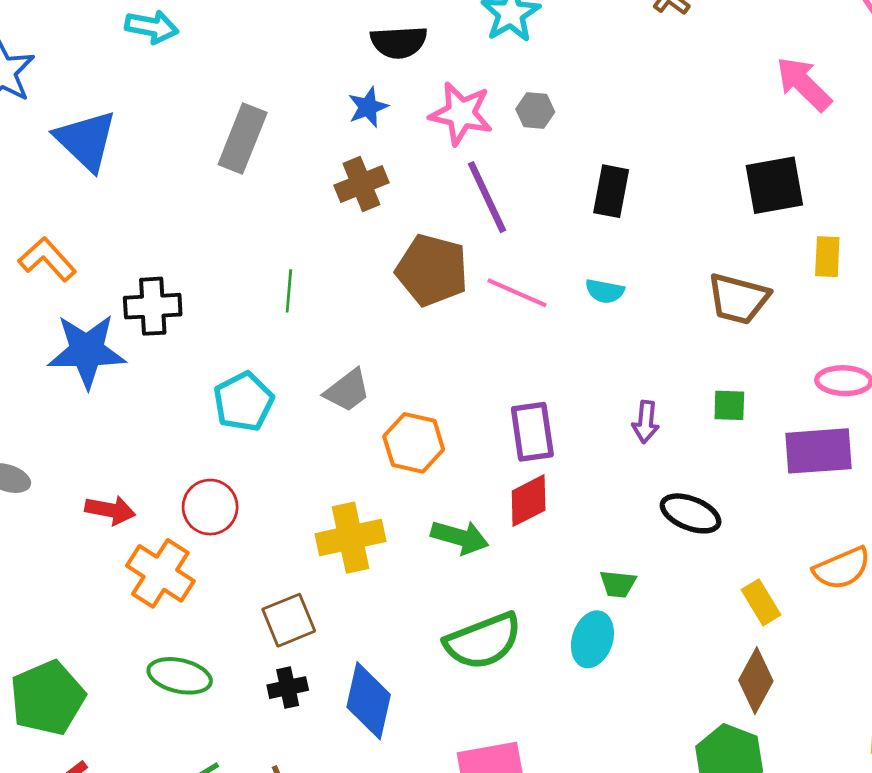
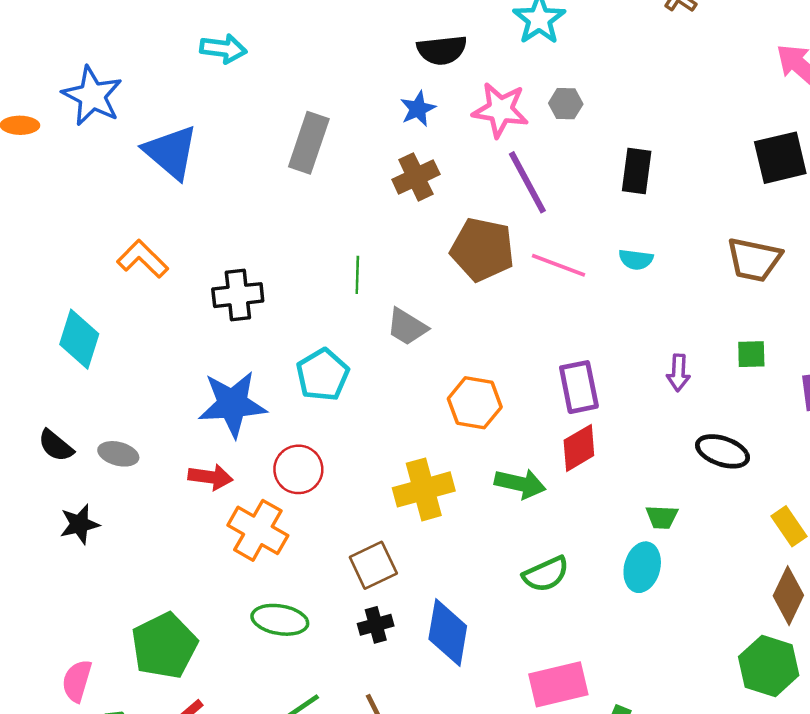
blue star: (87, 351) -> (232, 404), moved
gray trapezoid: (347, 391) -> (407, 327), moved, turned 72
green semicircle: (483, 641) -> (546, 574), size x0.7

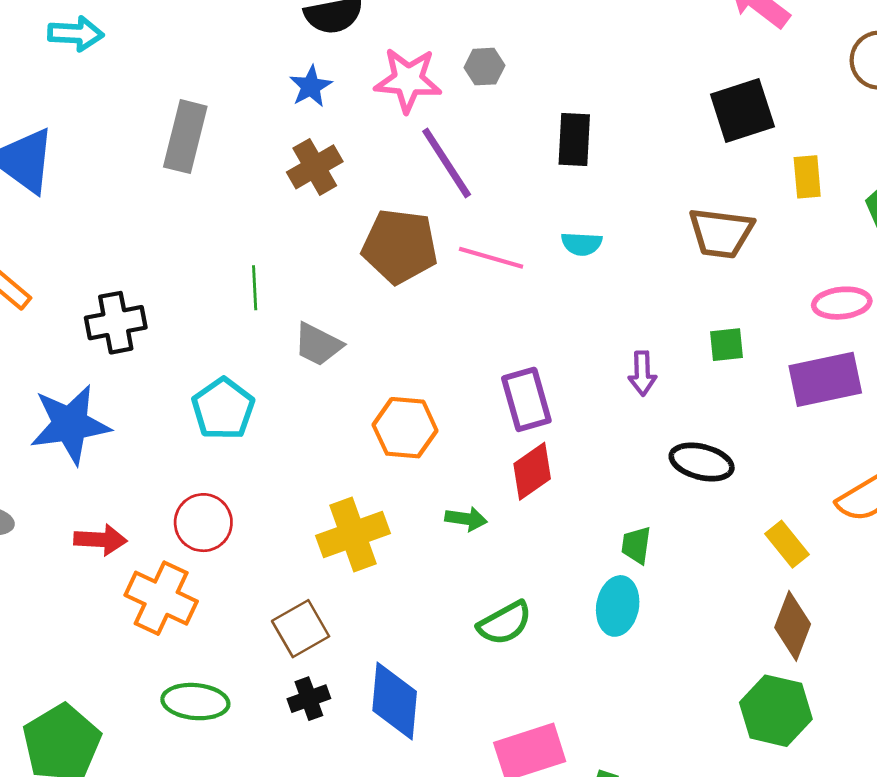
blue star: (232, 404) -> (70, 424), moved
green arrow: (520, 484) -> (466, 519), size x0.7
green trapezoid: (662, 517) -> (636, 545), turned 100

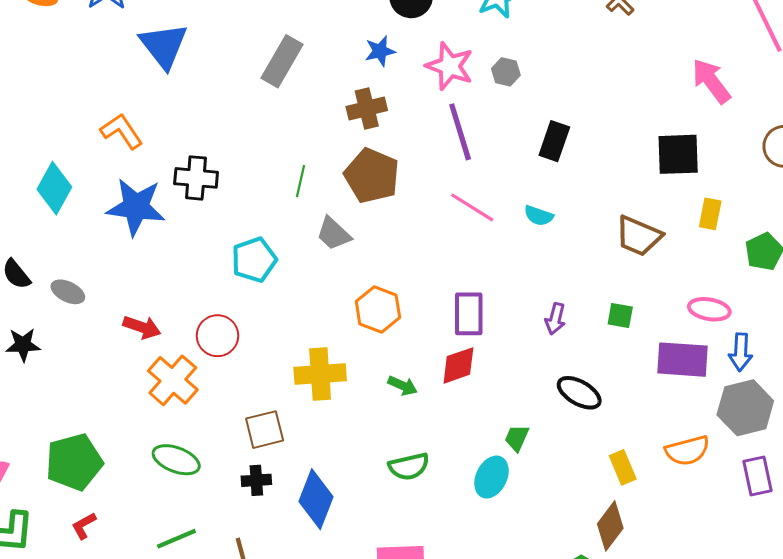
brown pentagon: (400, 246) -> (372, 176), moved
blue star: (70, 424) -> (136, 207), moved

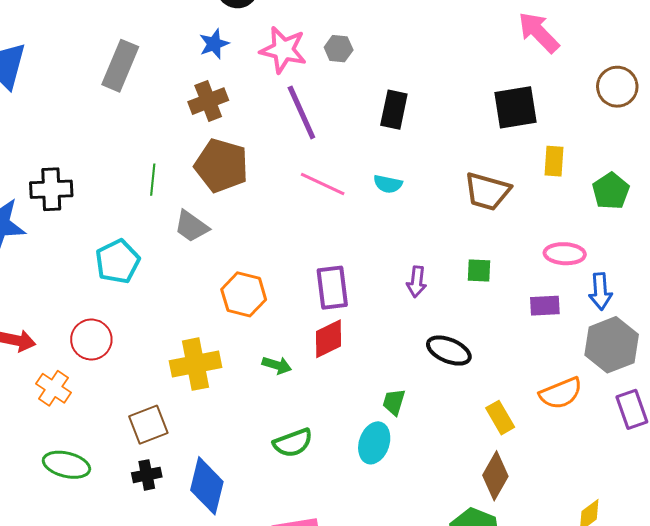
purple rectangle: (682, 360) -> (545, 306), size x0.6
orange cross: (173, 380) -> (53, 388), size x0.7

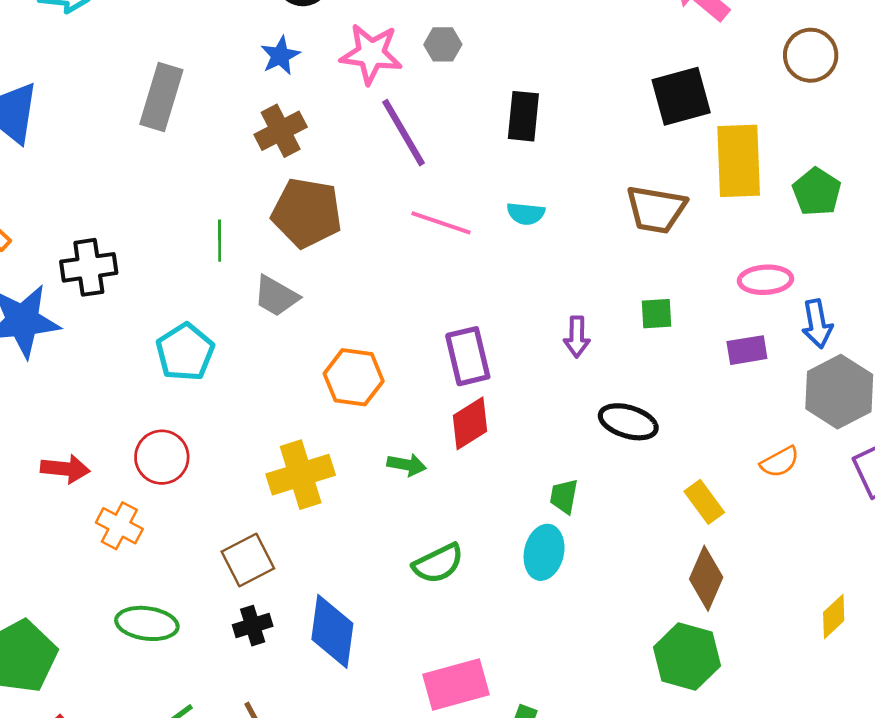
yellow rectangle: (554, 161) -> (739, 161), size x1.8
orange semicircle: (561, 393) -> (780, 462), size x0.7

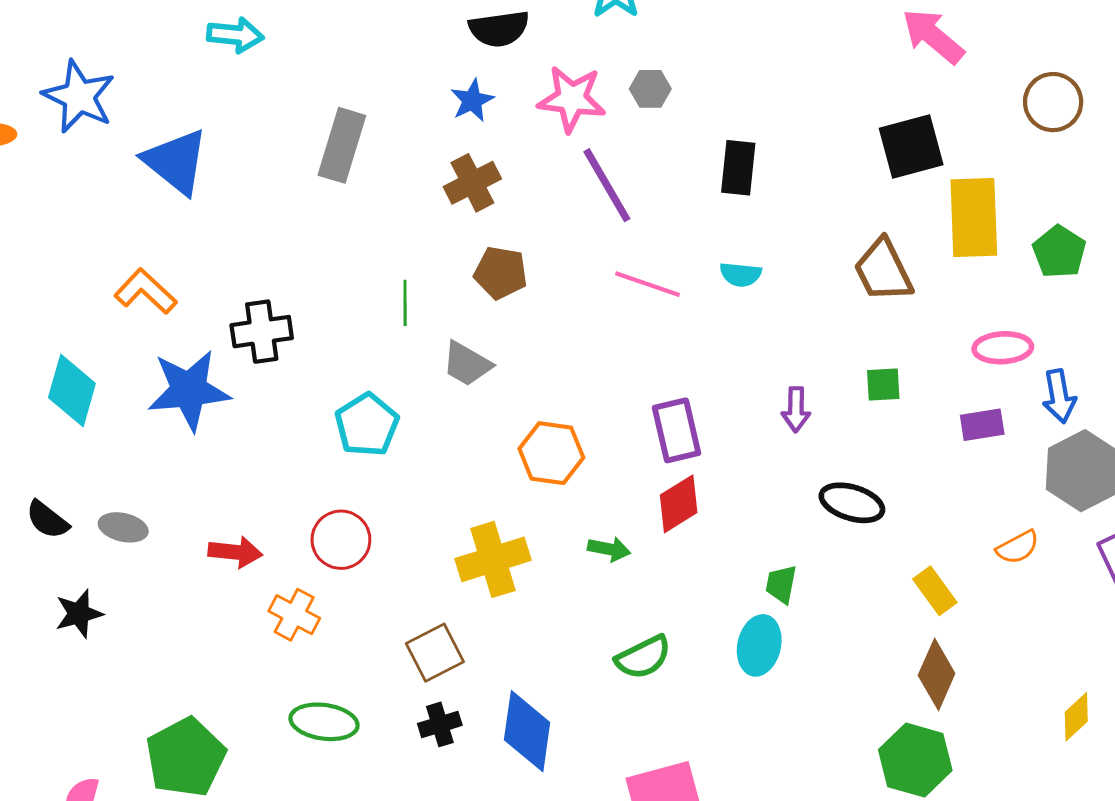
brown trapezoid: (656, 209) -> (883, 270), turned 54
brown pentagon: (307, 213) -> (501, 273), size x0.7

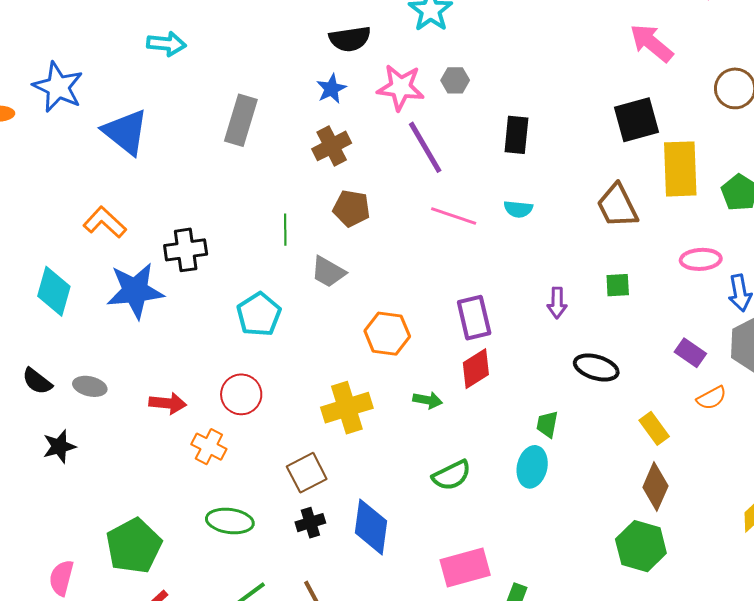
purple rectangle: (982, 425) -> (690, 353), moved, turned 44

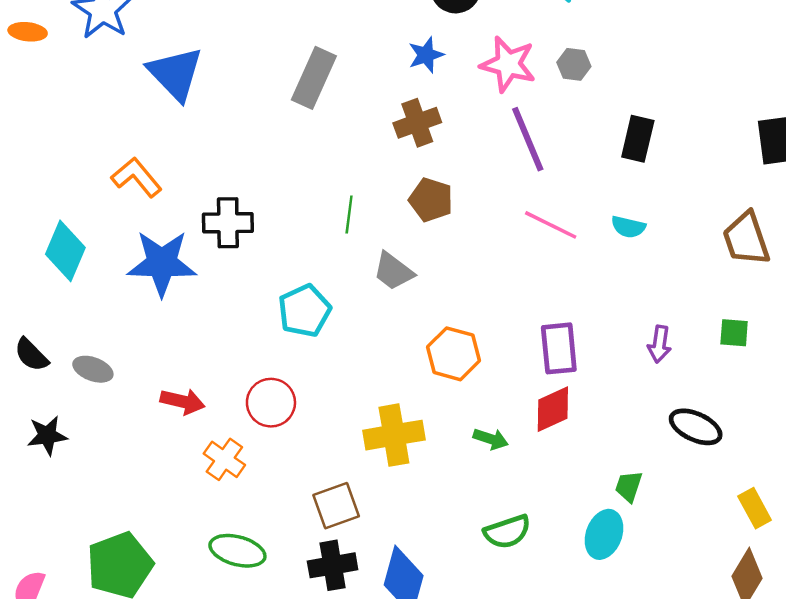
black cross: (310, 523) -> (333, 565), size x1.4

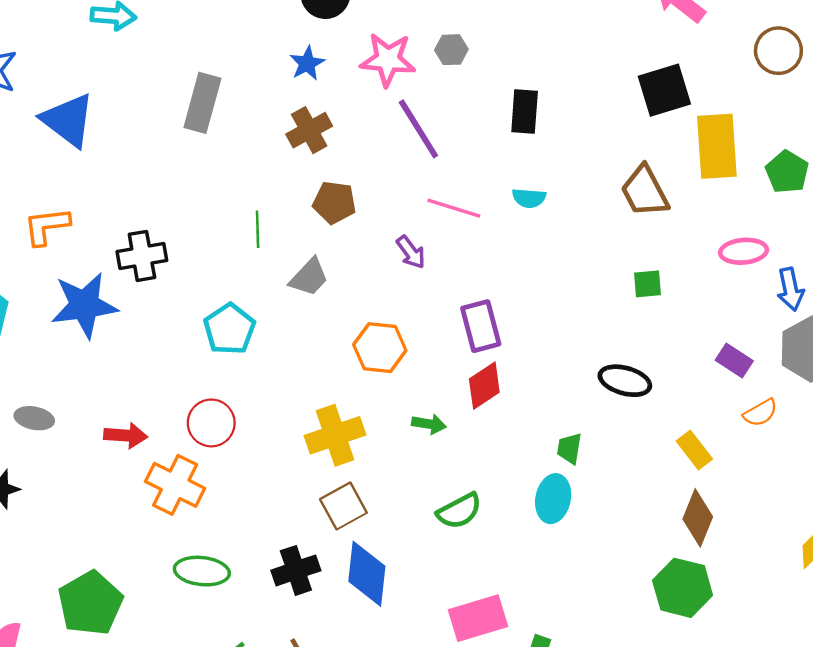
orange L-shape: (137, 177) -> (47, 226), turned -48
gray trapezoid: (393, 271) -> (309, 277), turned -75
purple arrow: (659, 344) -> (411, 252), moved, turned -36
orange cross: (224, 459) -> (175, 485), size x1.4
brown square: (336, 506) -> (343, 506), moved

